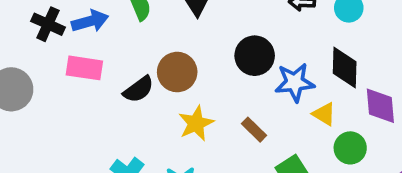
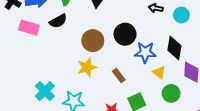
brown circle: (177, 72) -> (93, 41), moved
black semicircle: (139, 89) -> (58, 21), moved

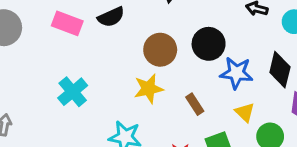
yellow triangle: (159, 72) -> (245, 112), moved
cyan cross: (45, 91) -> (73, 92), moved

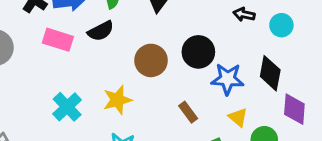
yellow star: (149, 89) -> (117, 100), moved

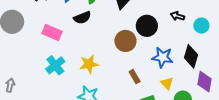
pink rectangle: (58, 40) -> (52, 33), moved
black circle: (198, 52) -> (147, 26), moved
brown circle: (151, 60) -> (125, 41), moved

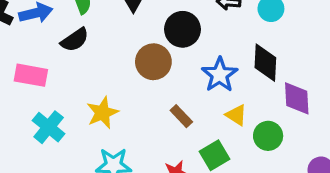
blue star: (163, 57) -> (220, 75), turned -30

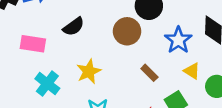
black semicircle: (75, 40) -> (74, 27), moved

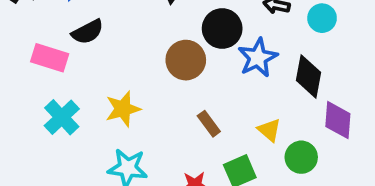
black semicircle: (74, 27) -> (88, 32), moved
blue star: (178, 40) -> (258, 58), moved

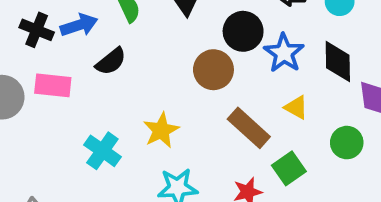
pink rectangle: (50, 58) -> (53, 85), moved
brown rectangle: (209, 124) -> (249, 128), size x1.6
yellow triangle: (269, 130) -> (296, 107), moved

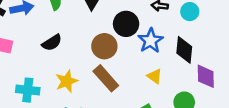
black semicircle: (111, 61) -> (52, 43), moved
brown rectangle: (249, 128) -> (106, 78), moved
cyan cross: (102, 151) -> (28, 90), turned -35

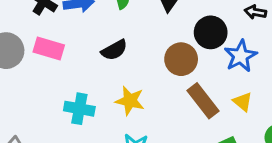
brown rectangle: (106, 78) -> (203, 101), moved
yellow star: (67, 81) -> (130, 101), turned 30

